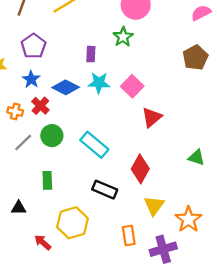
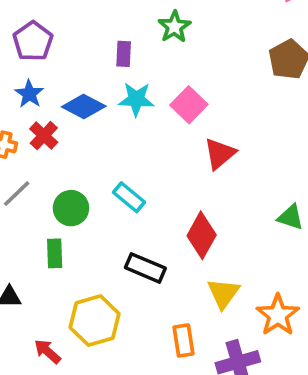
green circle: (52, 136) -> (71, 208), moved
cyan rectangle: (94, 145) -> (129, 197), size x0.7

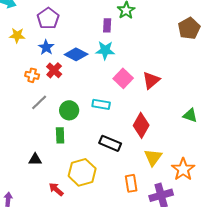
purple rectangle: (124, 54) -> (107, 25), moved
pink square: (189, 105) -> (123, 78), moved
cyan rectangle: (129, 197) -> (101, 104), turned -30

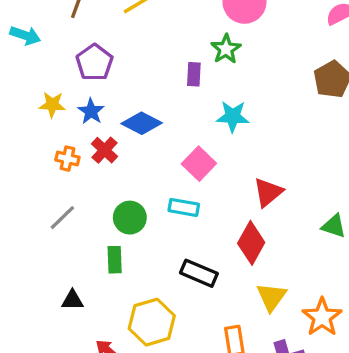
yellow star: (17, 35) -> (52, 105), moved
cyan star: (105, 50) -> (233, 116), moved
pink square: (123, 78) -> (199, 164), moved
red triangle: (151, 80) -> (268, 192), moved
gray line: (39, 102) -> (62, 218), moved

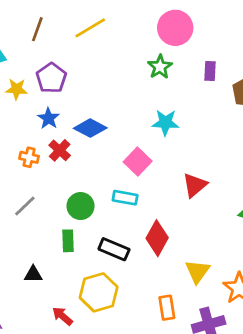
purple rectangle: (194, 74) -> (210, 71), moved
yellow star: (52, 105) -> (16, 89), moved
red diamond: (251, 243) -> (157, 238), moved
black rectangle: (199, 273) -> (114, 249), moved

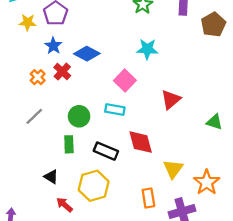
orange cross: (29, 157) -> (38, 77), turned 32
red diamond: (157, 238) -> (141, 142), turned -44
black triangle: (33, 274) -> (51, 177), moved, turned 32

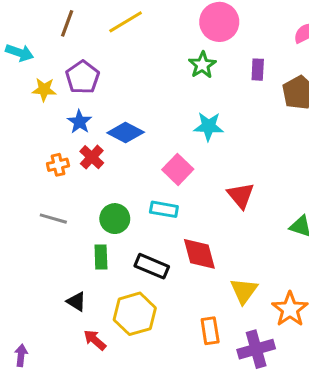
orange cross: (38, 77) -> (58, 165), turned 32
red triangle: (171, 100) -> (241, 196), turned -30
gray line: (34, 116) -> (53, 219), turned 60

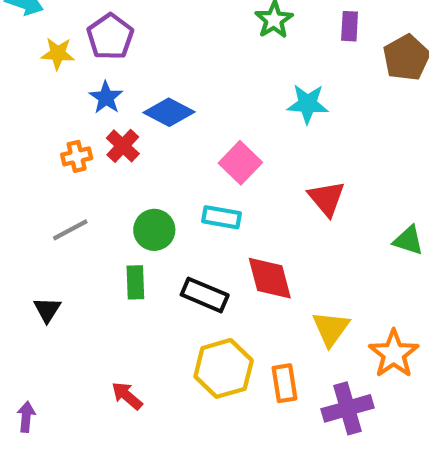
cyan star: (209, 126) -> (308, 104), moved
gray line: (53, 219) -> (70, 230), turned -44
black triangle: (76, 302) -> (47, 310), moved, turned 30
yellow hexagon: (135, 314) -> (224, 368), moved

